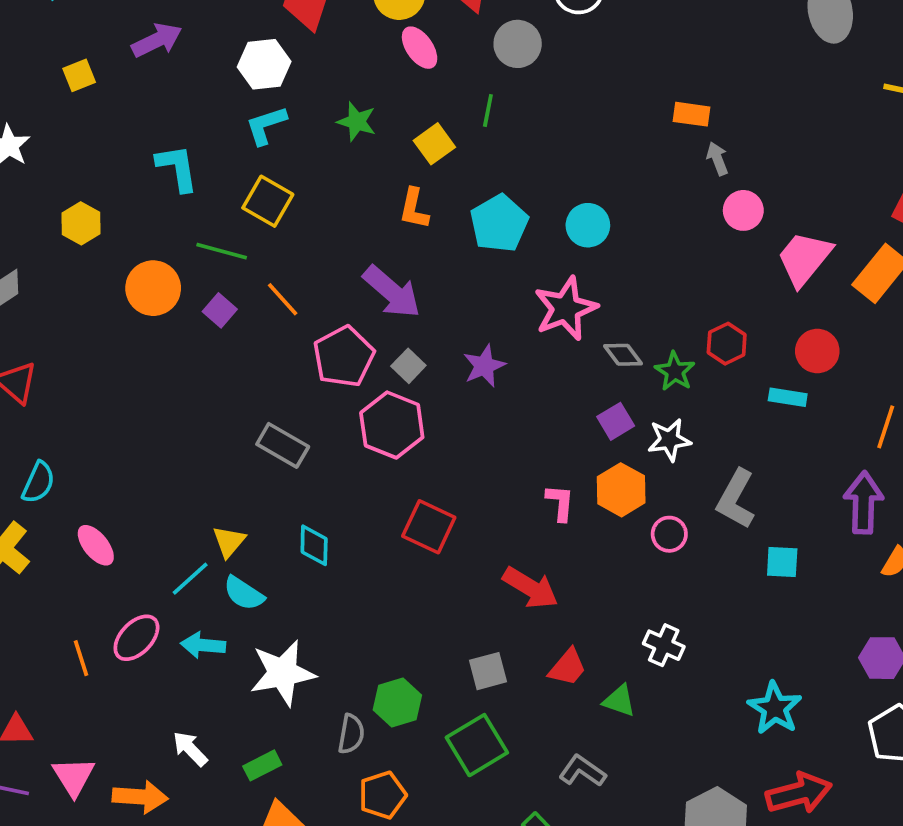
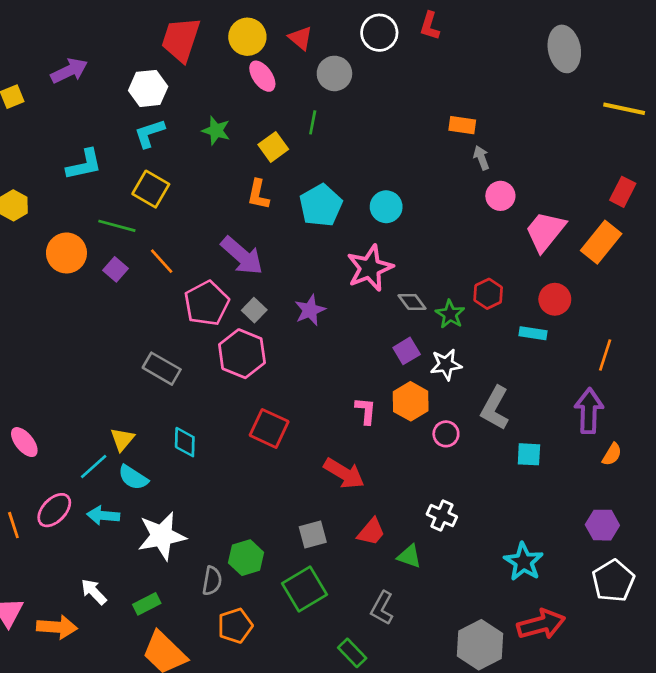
cyan L-shape: (177, 168) -> (84, 165), turned 87
gray L-shape: (582, 771) -> (382, 608), turned -96

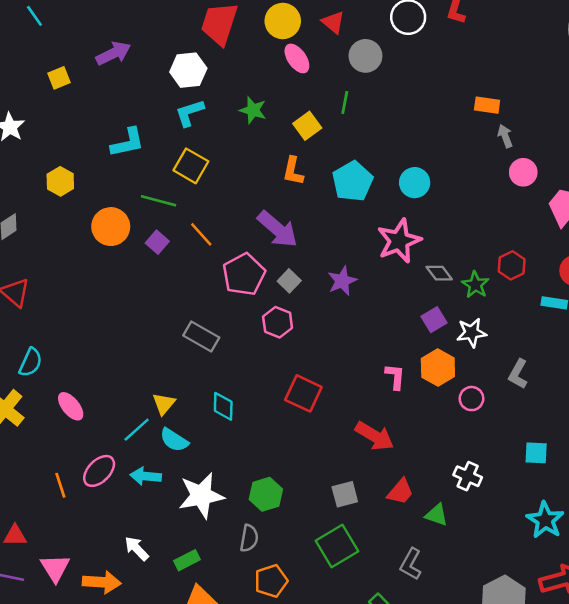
pink hexagon: (242, 354) -> (278, 322), size x0.7
gray L-shape: (495, 408) -> (518, 374), size x0.7
cyan square: (529, 454) -> (536, 453), moved
green hexagon: (246, 558) -> (266, 494), moved

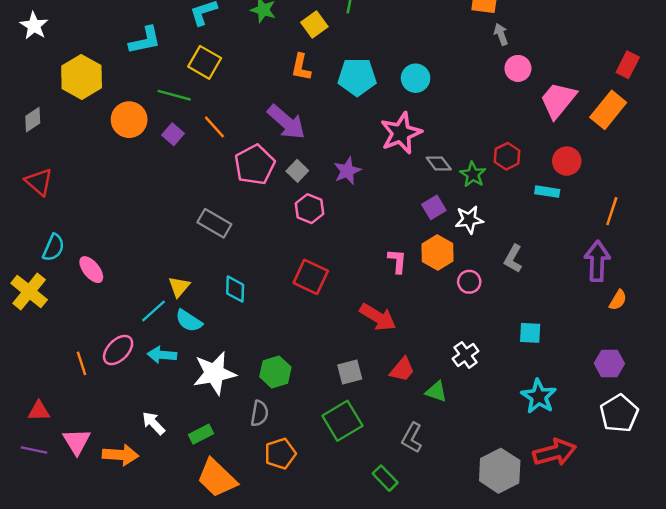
yellow hexagon: (60, 181) -> (82, 77), size x1.6
cyan pentagon: (353, 181) -> (357, 77), turned 30
pink hexagon: (278, 322) -> (309, 209), moved
pink ellipse: (71, 406) -> (91, 270), moved
white cross: (468, 476) -> (466, 355), turned 30

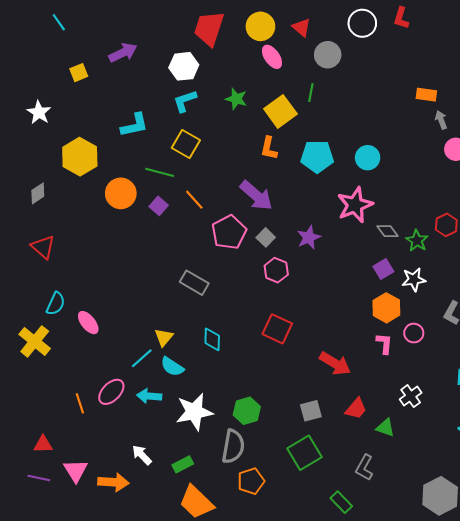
yellow square: (314, 25) -> (280, 111), size x1.4
pink L-shape: (397, 261) -> (384, 344), moved
gray semicircle: (260, 413) -> (233, 446), size x1.5

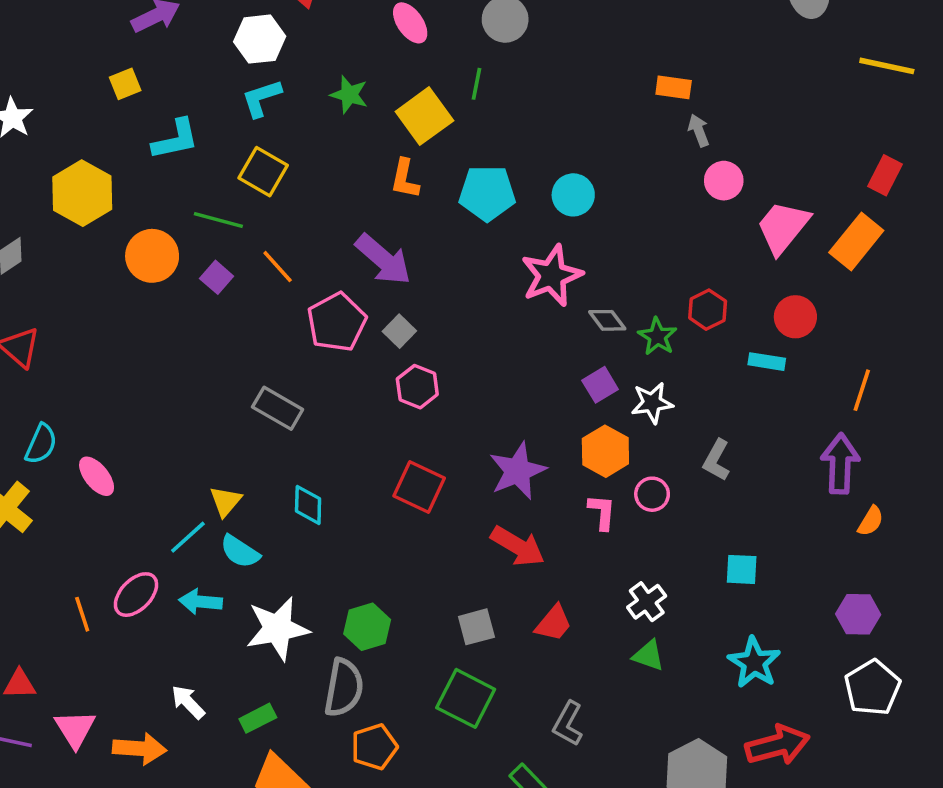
yellow square: (79, 73) -> (125, 84), moved
purple star: (309, 237) -> (518, 471), moved, size x1.4
green triangle: (385, 428) -> (648, 655), moved
green square: (305, 453) -> (466, 698), turned -32

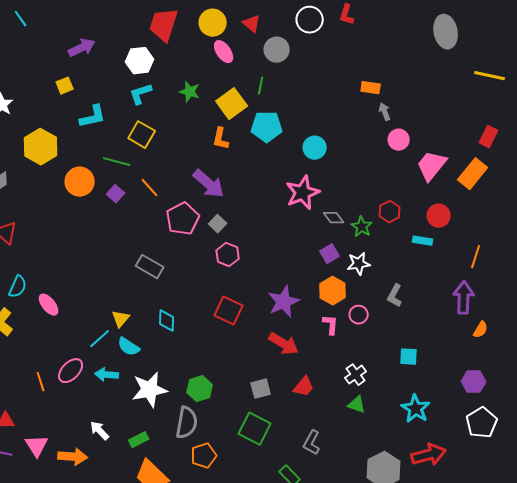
cyan pentagon: (487, 193) -> (267, 127), moved

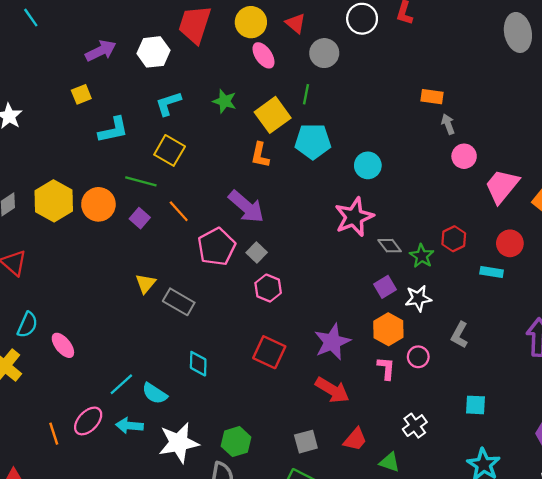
white hexagon: (140, 61) -> (153, 52), moved
yellow hexagon: (41, 147) -> (54, 201), moved
yellow triangle: (121, 319) -> (145, 283), moved
green triangle: (357, 405) -> (390, 462), moved

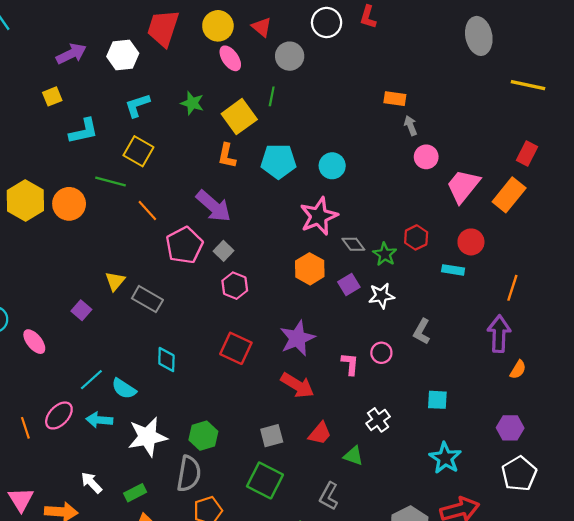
cyan pentagon: (313, 141) -> (278, 161), moved
purple square: (140, 218) -> (81, 310), moved
orange hexagon: (388, 329) -> (310, 269), moved

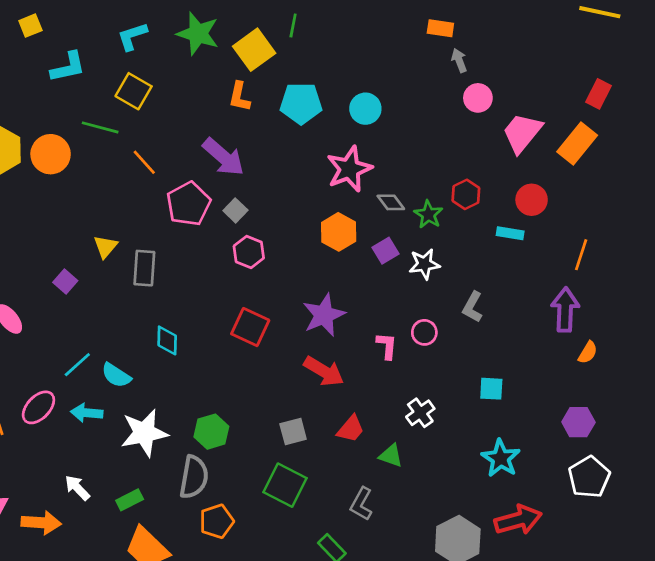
green star: (192, 103) -> (198, 34), size x1.5
gray rectangle: (147, 299) -> (144, 268), turned 64

